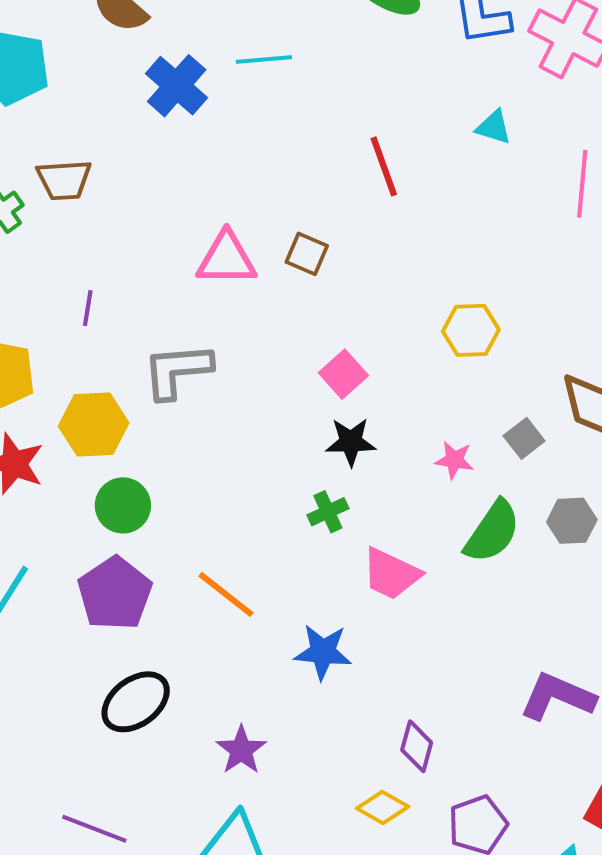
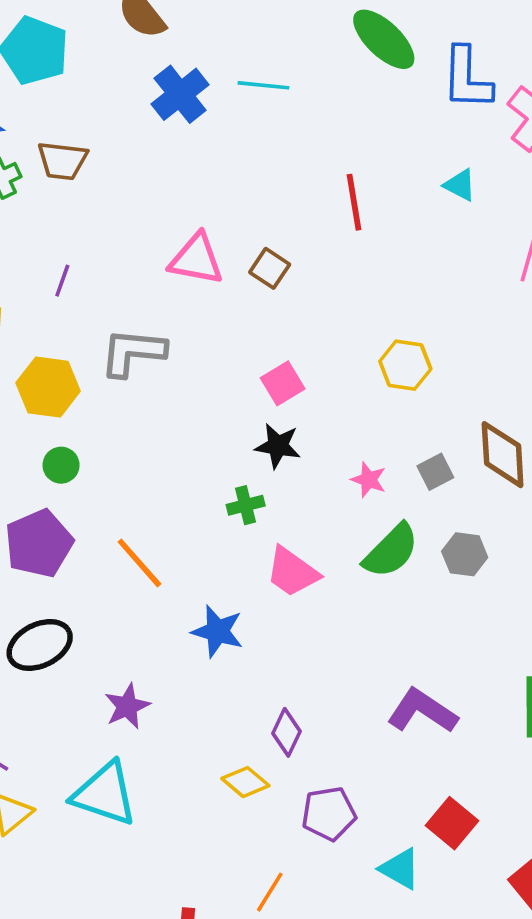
green circle: (123, 505) -> (61, 465), size x0.7

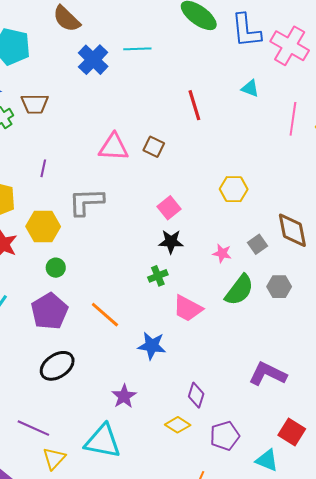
purple star: (127, 706) -> (124, 396), moved

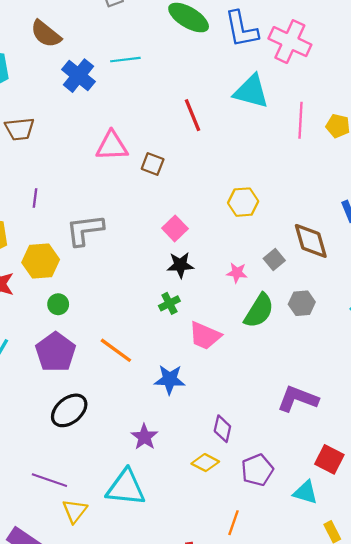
cyan triangle: (250, 88) -> (251, 91), size x1.8
pink triangle: (114, 147) -> (112, 146), moved

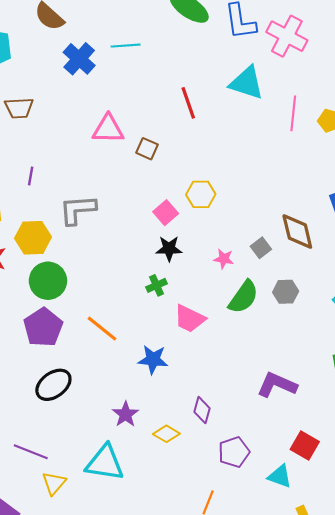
yellow hexagon: (243, 202) -> (201, 194), moved
green circle: (58, 304) -> (48, 281), size x1.8
yellow diamond: (205, 463) -> (166, 434), moved

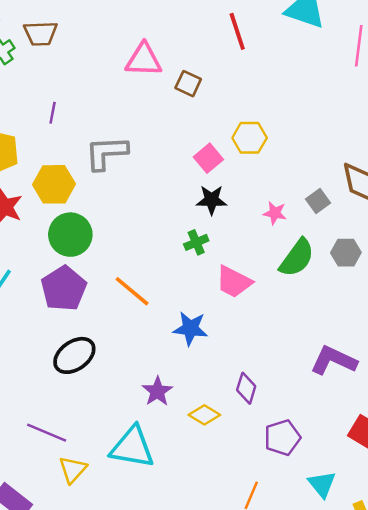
cyan triangle: (280, 476) -> (322, 484), moved, turned 30

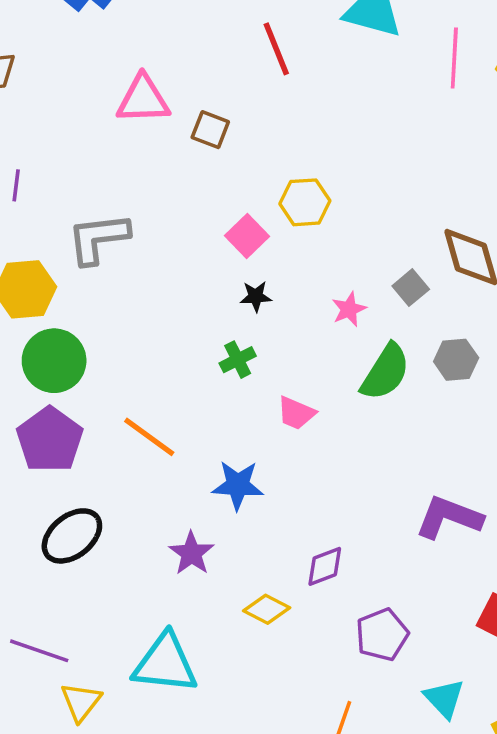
black star: (212, 200) -> (256, 296), size x0.7
pink star: (275, 213) -> (349, 309), turned -30
pink trapezoid: (234, 282) -> (296, 413), size x0.7
purple diamond: (246, 388) -> (325, 566), turned 56
purple star: (157, 391) -> (191, 553), moved

